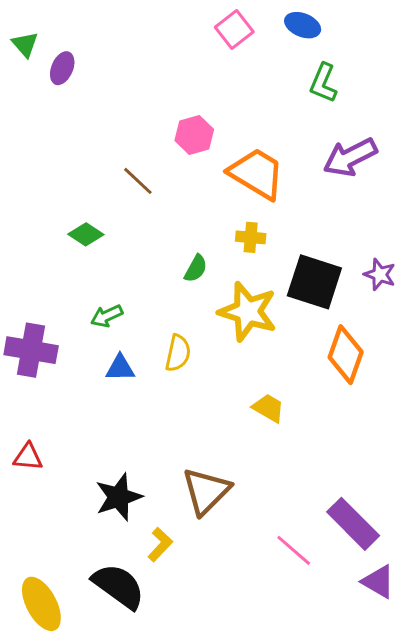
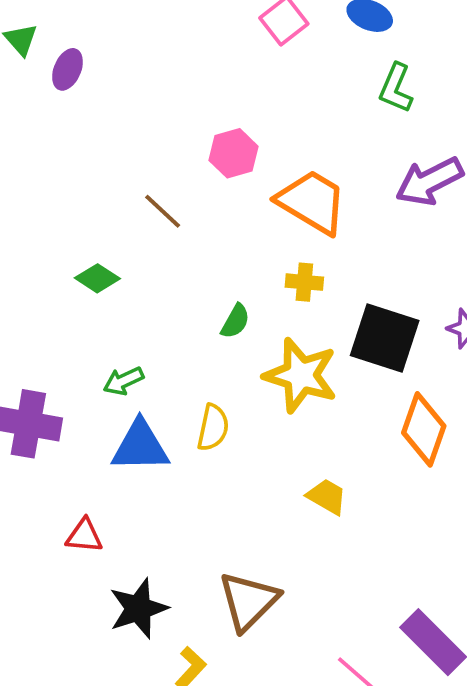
blue triangle: (120, 368) -> (140, 446), size x1.6
red triangle: (28, 457) -> (84, 536), moved

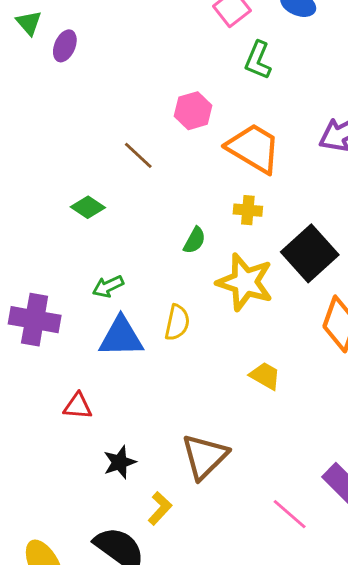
green L-shape: (396, 88) -> (258, 60), moved
black square: (385, 338) -> (310, 253), turned 30
black star: (138, 608) -> (120, 462), size x0.7

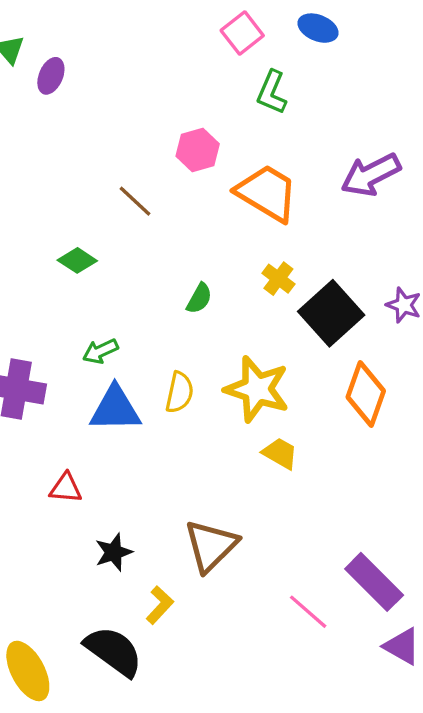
yellow cross: (248, 210) -> (278, 279), moved, turned 32
yellow star: (245, 282) -> (257, 389), moved

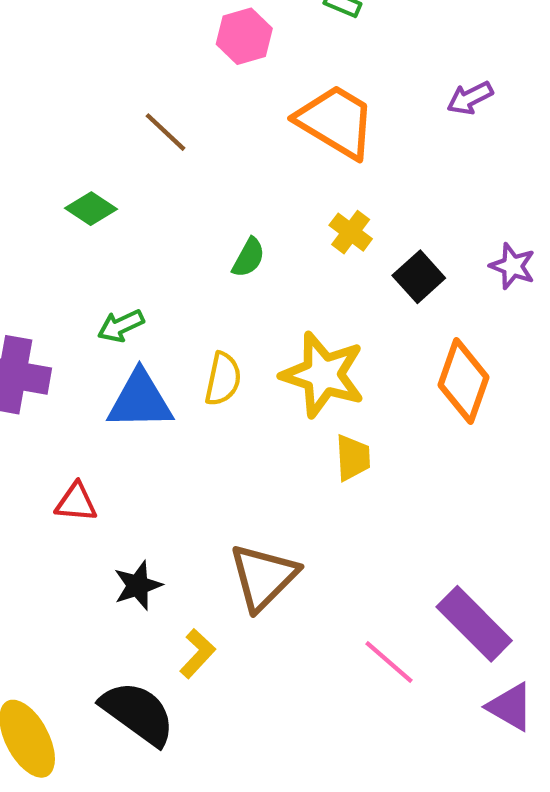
pink hexagon: (198, 150) -> (244, 36), moved
purple arrow: (371, 175) -> (470, 98), size x0.6
black square: (331, 313) -> (419, 277), size x0.6
yellow trapezoid: (280, 453) -> (353, 458), turned 57

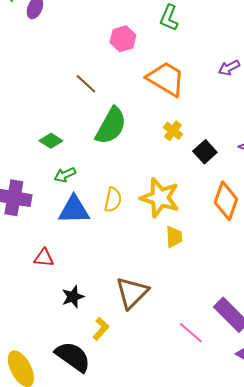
green diamond: (91, 209) -> (51, 141), moved
green semicircle: (249, 258) -> (111, 126), moved, size x2.0

